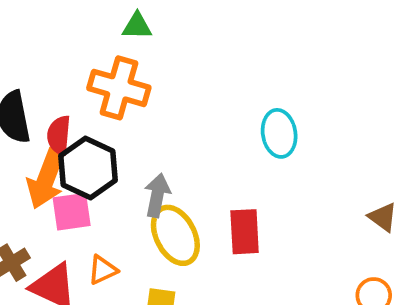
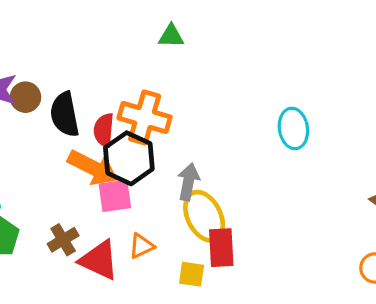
orange cross: (119, 88) -> (145, 118), moved
orange arrow: (46, 179) -> (93, 168), turned -84
red rectangle: (245, 232) -> (221, 248), moved

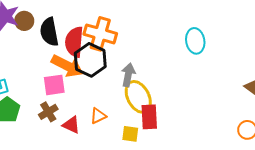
red semicircle: (104, 130) -> (74, 42), size x1.4
pink square: (115, 196) -> (54, 85), moved
red triangle: (99, 260) -> (71, 125), size x0.7

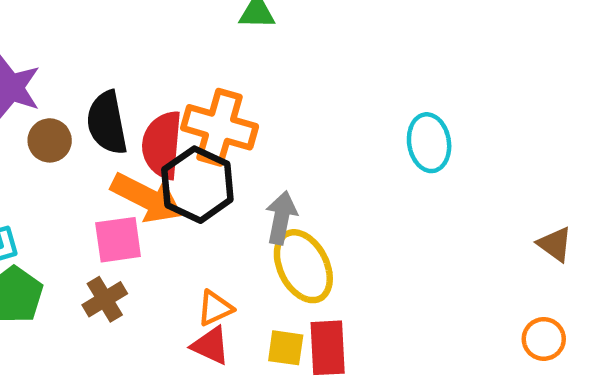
brown circle: (24, 21) -> (50, 140), moved
red rectangle: (149, 117) -> (328, 348), moved
red triangle: (71, 125) -> (211, 346), moved

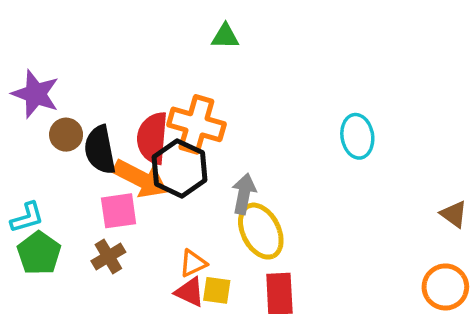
black semicircle: (107, 123) -> (100, 150), moved
orange circle: (544, 339) -> (445, 287), size x1.4
yellow square: (286, 348) -> (217, 290), moved

